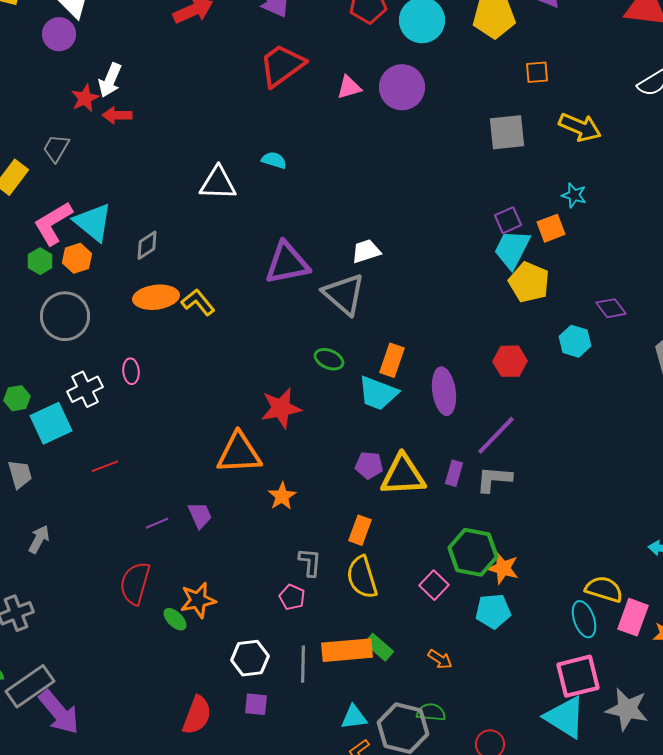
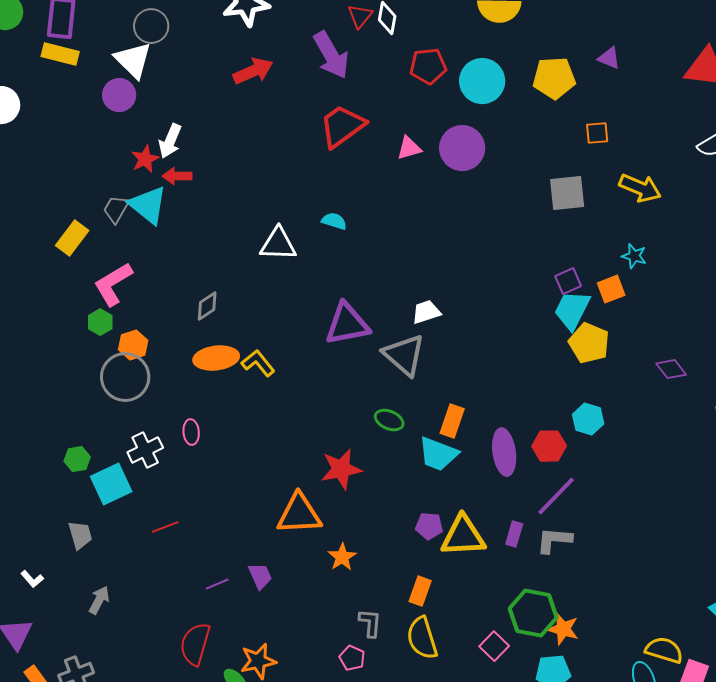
cyan triangle: (93, 222) -> (148, 205), moved
orange hexagon: (77, 258) -> (133, 345), moved
cyan hexagon: (575, 341) -> (588, 419), moved
red hexagon: (510, 361) -> (549, 446), moved

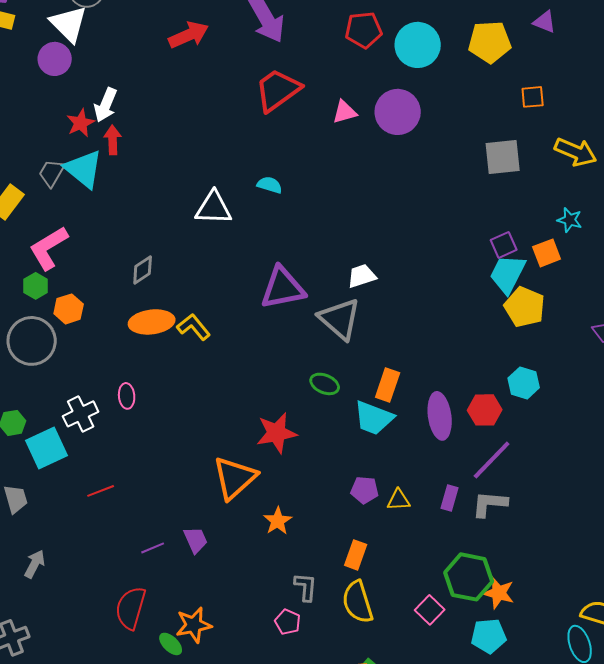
red arrow: (177, 176) -> (113, 140), turned 88
gray circle: (125, 377) -> (32, 341), moved
orange triangle: (299, 514) -> (235, 478), turned -39
yellow triangle: (463, 536) -> (399, 500), size x0.5

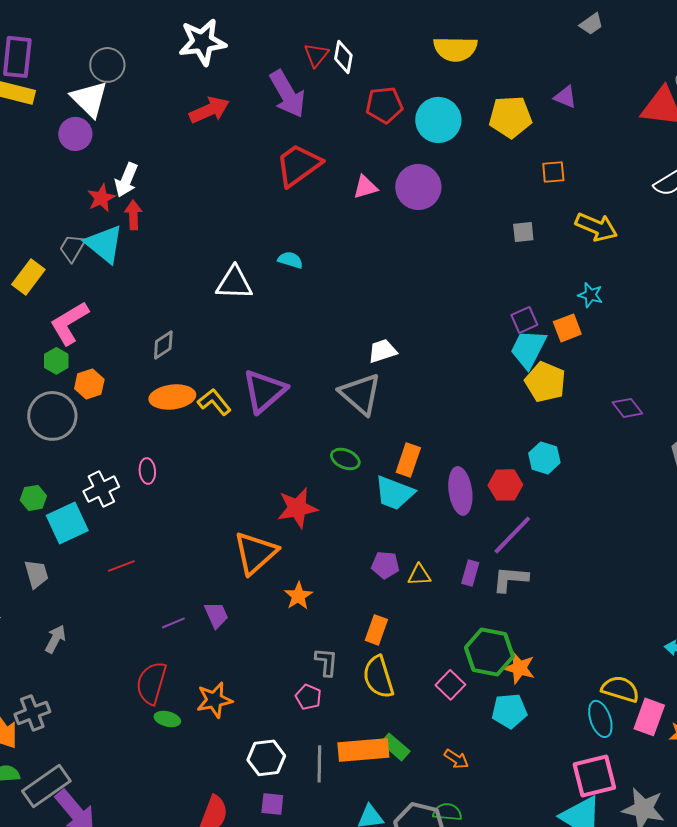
gray square: (503, 157) -> (523, 232), size x0.6
purple triangle: (283, 288) -> (264, 391), moved, turned -30
green ellipse: (171, 644) -> (167, 719), moved, turned -30

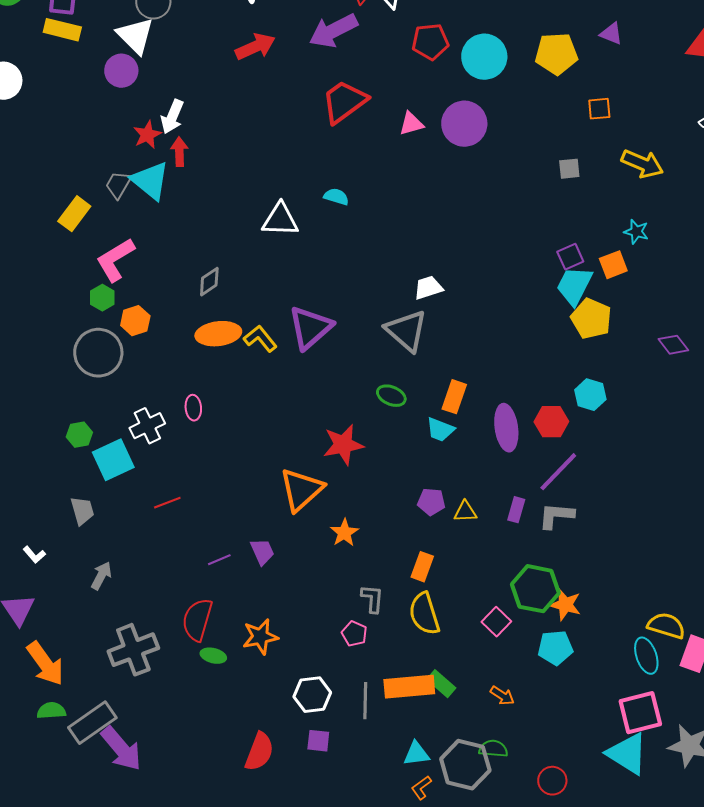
purple arrow: (287, 94) -> (333, 31), turned 93
cyan trapezoid: (394, 493) -> (440, 430), size x0.7
gray cross: (32, 713) -> (133, 650), moved, size x1.4

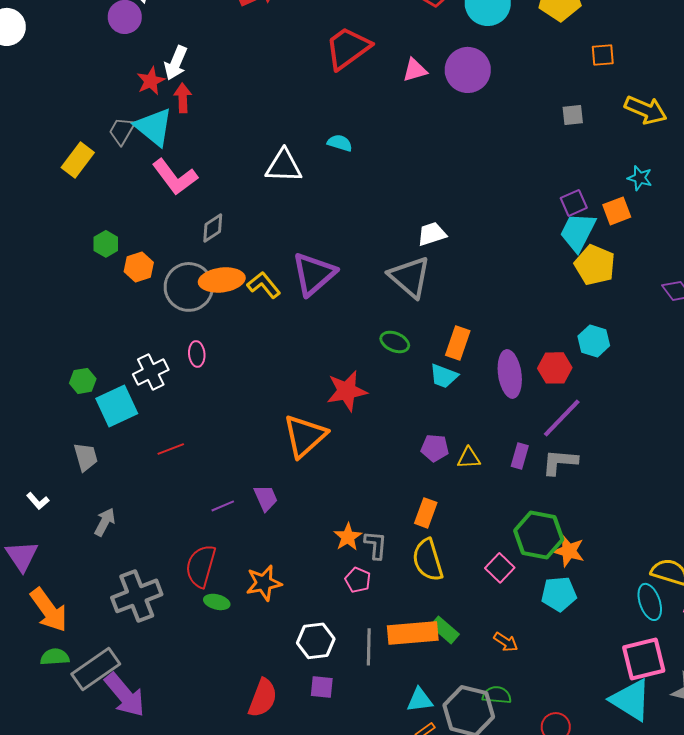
pink L-shape: (115, 260) -> (175, 177), moved, turned -96
gray circle: (98, 353) -> (189, 287), moved
orange star: (344, 533) -> (348, 537), moved

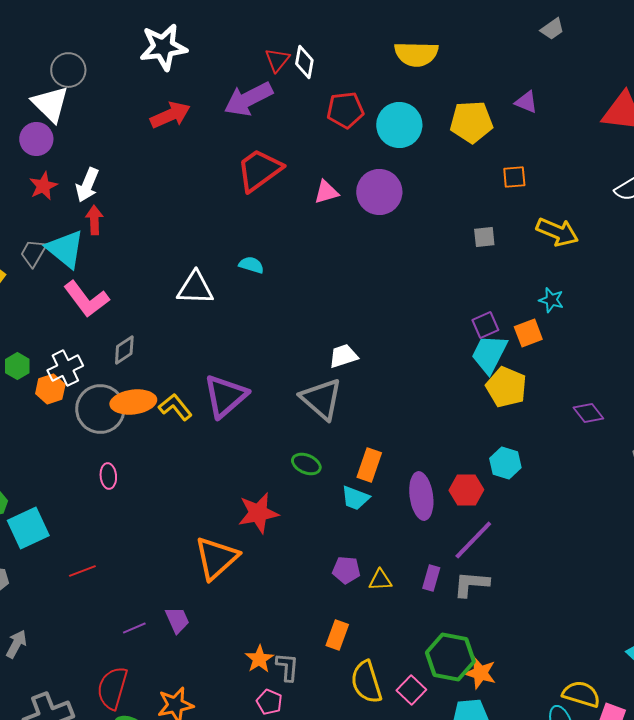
red star: (151, 81) -> (43, 186), moved
white cross: (151, 372) -> (65, 368), moved
yellow semicircle: (428, 560) -> (366, 682), moved

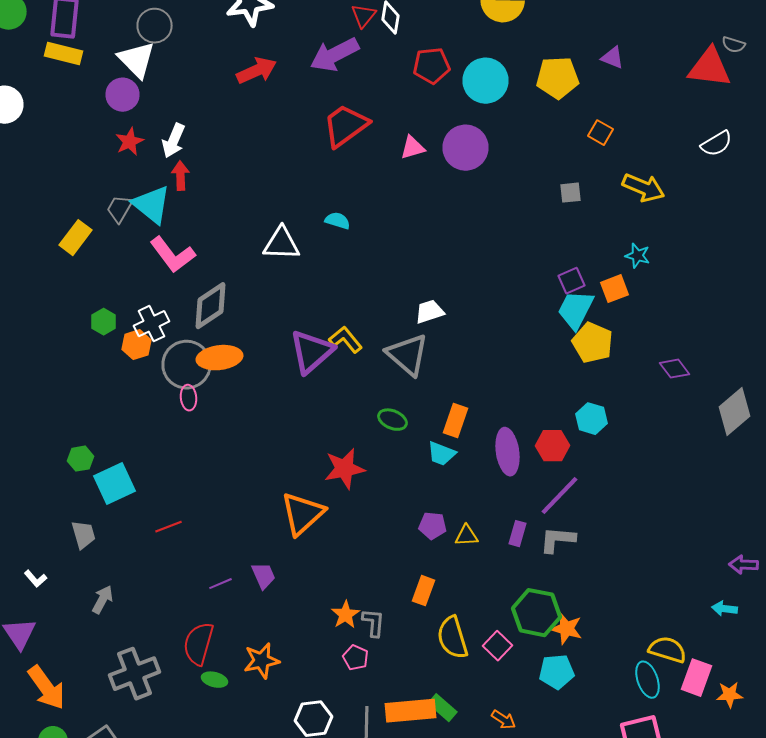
orange square: (514, 177) -> (600, 133), turned 35
gray diamond: (124, 350) -> (210, 306), size x1.6
yellow L-shape: (175, 407) -> (346, 340), moved
pink ellipse: (108, 476) -> (188, 398), moved

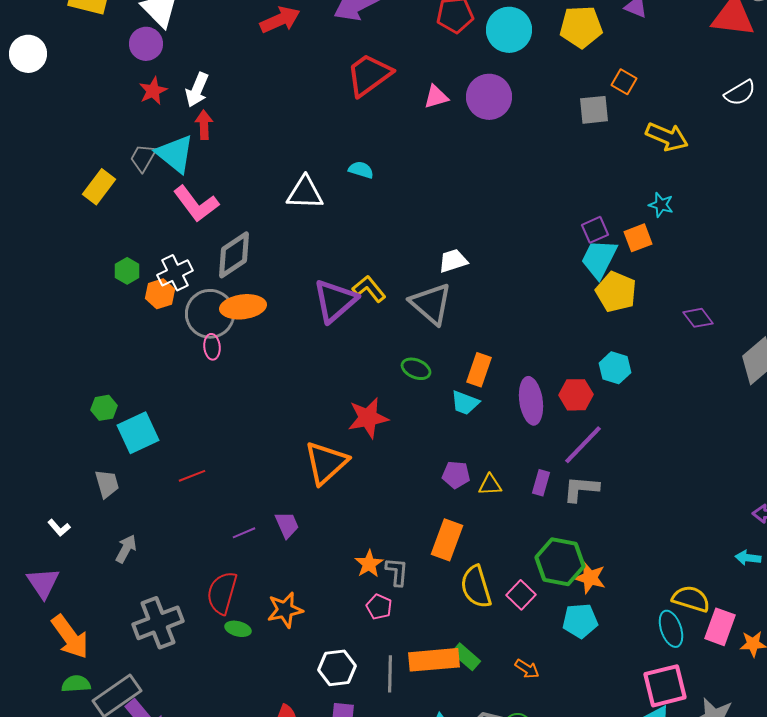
gray square: (570, 193) -> (594, 110), moved, size x1.4
orange rectangle: (424, 591) -> (447, 540), size x1.4

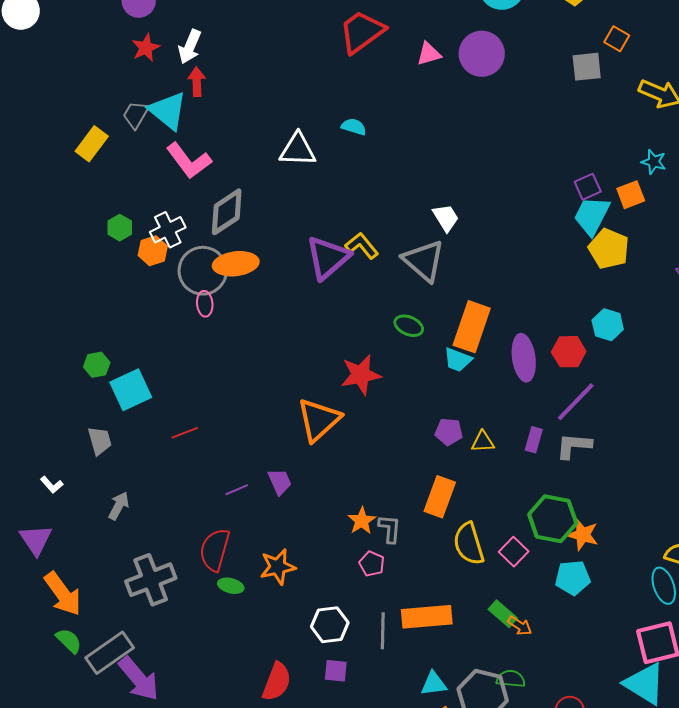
white trapezoid: (453, 261) -> (446, 218), turned 76
orange rectangle: (479, 370) -> (472, 327), size x1.5
green rectangle: (466, 657) -> (503, 614), moved
green semicircle: (76, 684) -> (69, 641), turned 48

